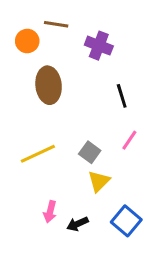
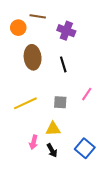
black line: (122, 96) -> (63, 64), moved
gray square: (90, 152) -> (60, 102), turned -32
yellow triangle: (99, 181) -> (53, 129), moved, turned 42
black arrow: (78, 224) -> (52, 150), turned -96

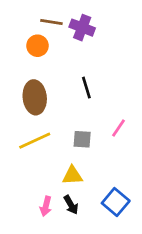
orange circle: (18, 28) -> (38, 46), moved
purple cross: (66, 31) -> (82, 28), moved
brown ellipse: (33, 57) -> (35, 97), moved
pink arrow: (34, 142) -> (46, 206), moved

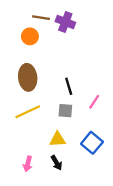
black line: (86, 88) -> (69, 86), moved
blue square: (116, 202) -> (92, 143), moved
pink arrow: (46, 206) -> (28, 164), moved

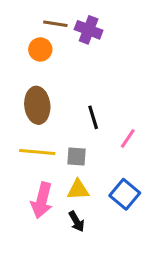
gray square: (65, 111) -> (76, 157), moved
yellow line: (28, 112) -> (37, 152), turned 30
pink arrow: (28, 164) -> (42, 200), moved, size x1.6

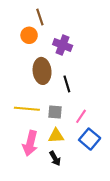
brown line: (55, 24) -> (40, 17), turned 63
purple cross: (89, 30) -> (63, 45), moved
brown ellipse: (37, 105) -> (42, 71), moved
pink line: (128, 138) -> (81, 116), moved

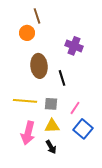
purple cross: (63, 45) -> (74, 46), moved

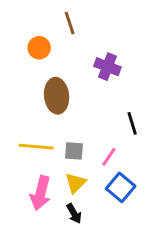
brown line: (37, 16) -> (70, 23), moved
black line: (62, 78) -> (132, 123), moved
yellow triangle: (52, 126) -> (75, 183), turned -42

